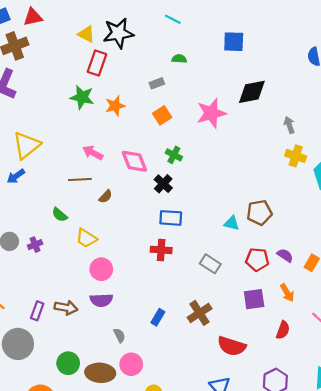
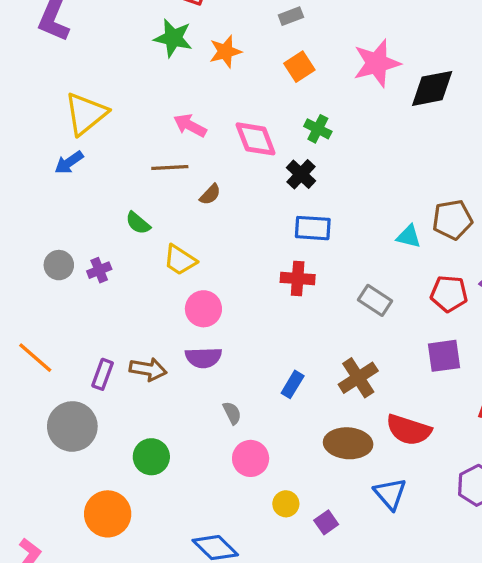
black diamond: (252, 92) -> (432, 88), moved
brown ellipse: (100, 373) -> (348, 443), moved

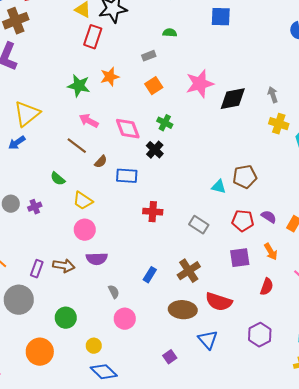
green star: (173, 38) -> (79, 86), moved
brown line: (170, 168) -> (77, 146), turned 40
blue rectangle: (313, 228) -> (127, 176), moved
pink circle: (203, 309) -> (85, 230), moved
yellow circle: (286, 504) -> (94, 346), moved

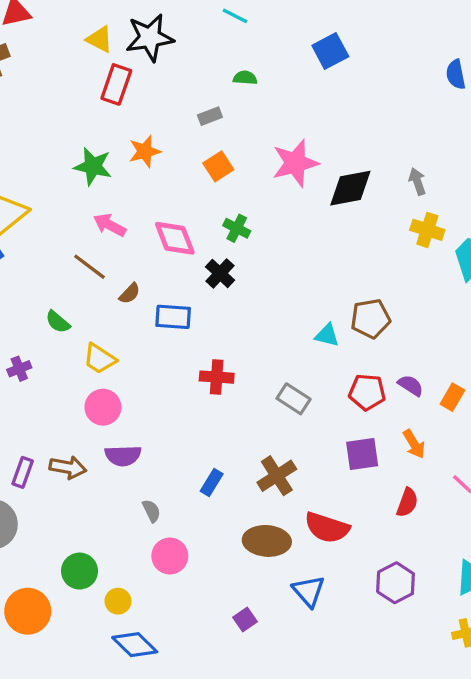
blue square: (221, 17) -> (330, 51), turned -30
green circle: (66, 318) -> (80, 571), moved

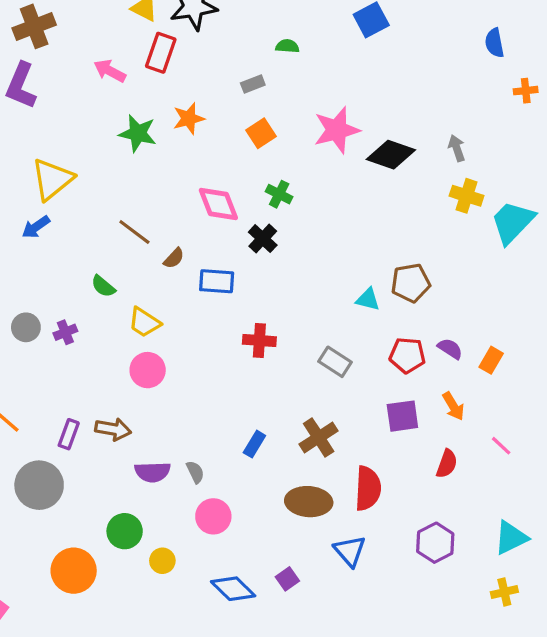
black diamond: (350, 188) -> (391, 155), turned 30
pink arrow: (110, 225) -> (110, 71), moved
purple semicircle: (123, 456) -> (153, 472), moved
red semicircle: (327, 528) -> (368, 488), turned -105
blue diamond: (135, 645) -> (233, 589), moved

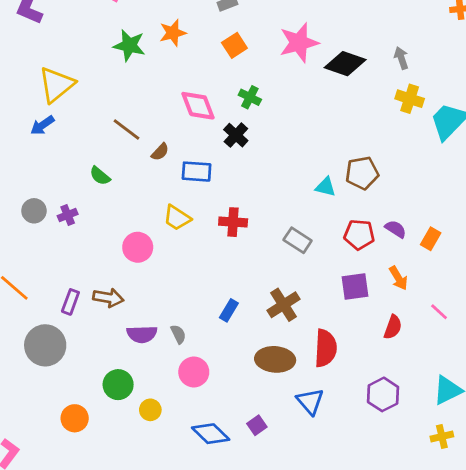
yellow trapezoid: (144, 322) -> (177, 218), moved
orange circle: (74, 571) -> (75, 418), size x0.7

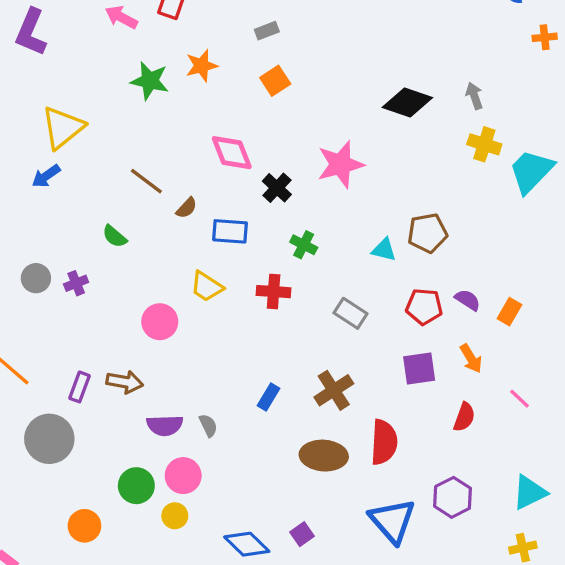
pink star: (299, 43) -> (340, 164), moved
green cross: (250, 97) -> (304, 245), moved
pink circle: (194, 372) -> (183, 476), moved
blue triangle: (310, 401) -> (392, 521), moved, size x1.4

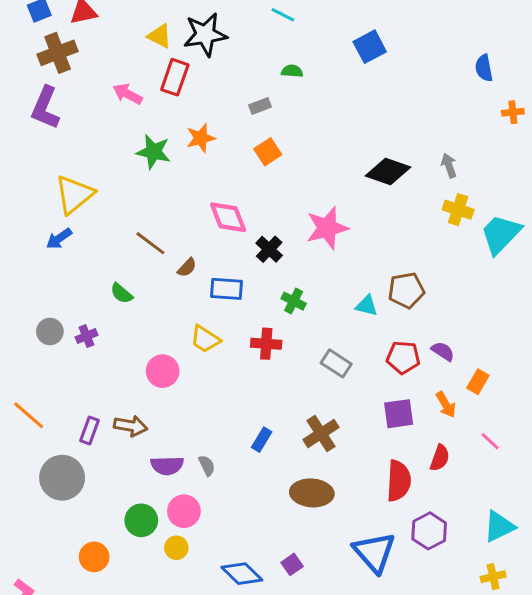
orange rectangle: (509, 312) -> (478, 382), moved
red semicircle: (384, 442) -> (399, 481), moved

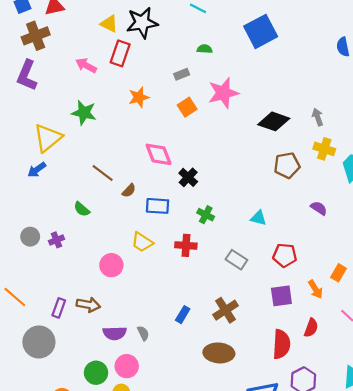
blue square: (370, 47) -> (261, 31), size x1.4
green star: (153, 152) -> (84, 113), moved
pink star: (327, 228) -> (223, 93), moved
brown pentagon: (406, 290) -> (287, 165), moved
purple semicircle: (443, 351) -> (319, 208), moved

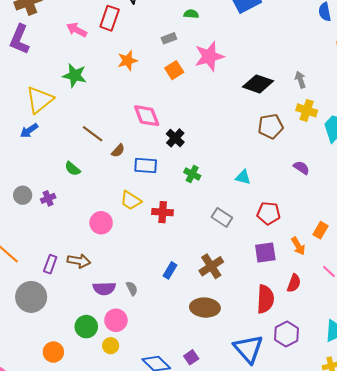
red cross: (186, 245) -> (163, 212), moved

